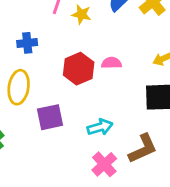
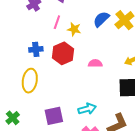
red hexagon: (79, 69) -> (63, 53), moved
purple square: (50, 117) -> (54, 116), moved

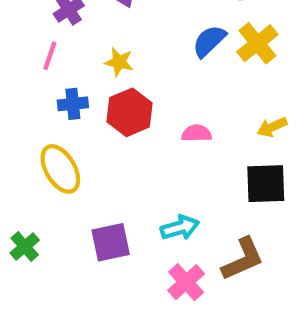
pink line: (57, 22) -> (50, 56), moved
yellow star: (74, 29) -> (119, 62), moved
yellow ellipse: (30, 81) -> (60, 169), turned -40

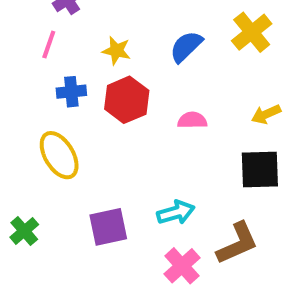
blue semicircle: (209, 41) -> (186, 47), moved

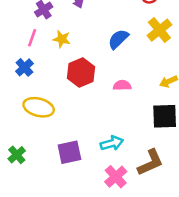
yellow star: (116, 51) -> (62, 39), moved
blue cross: (71, 92) -> (24, 67), moved, turned -36
yellow ellipse: (59, 155) -> (39, 107), turned -44

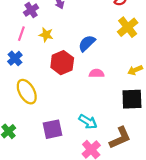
blue semicircle: (118, 39) -> (87, 43), moved
yellow ellipse: (39, 107) -> (27, 92), turned 45
cyan arrow: (112, 143) -> (88, 122), turned 48

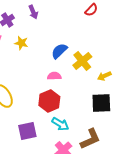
yellow cross: (128, 27) -> (82, 61), moved
red hexagon: (62, 63) -> (49, 101), moved
pink semicircle: (97, 73) -> (54, 76), moved

